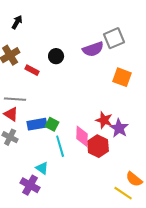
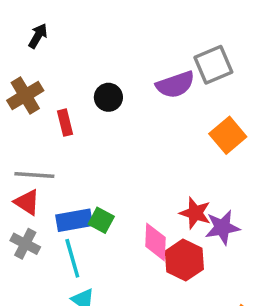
red rectangle: (32, 70) -> (65, 123), turned 48
orange square: (122, 77) -> (228, 135), turned 30
purple star: (119, 128) -> (222, 227), turned 30
cyan line: (60, 146) -> (72, 258), moved

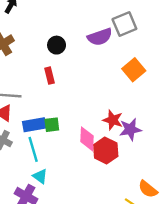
red rectangle: (65, 123) -> (49, 76), moved
green square: (101, 220) -> (52, 125), turned -35

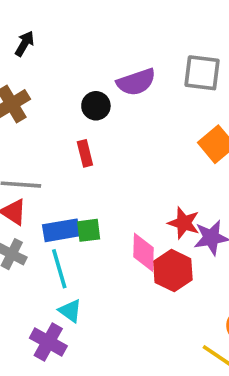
gray square: (124, 24) -> (202, 73), turned 30
purple semicircle: (100, 37) -> (136, 82), moved

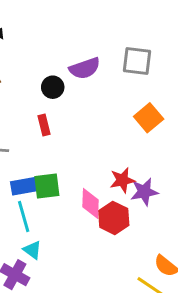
red star: (184, 223) -> (122, 180), turned -30
green square: (89, 230) -> (47, 186), size x1.4

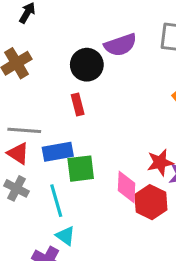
black circle: (53, 87) -> (87, 65), size x1.4
blue rectangle: (25, 186) -> (58, 152), moved

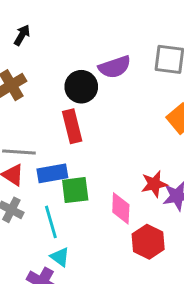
red rectangle: (78, 104) -> (72, 126), size x1.5
red hexagon: (151, 202) -> (148, 242), moved

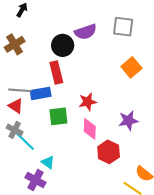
blue rectangle: (52, 173) -> (41, 93), moved
red star: (154, 184) -> (88, 102), moved
cyan line: (51, 222) -> (25, 141), moved, turned -30

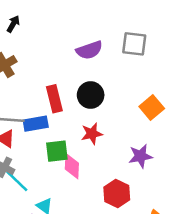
black circle: (63, 45) -> (91, 95), moved
orange square: (131, 67) -> (152, 107), moved
pink diamond: (90, 129) -> (72, 166), moved

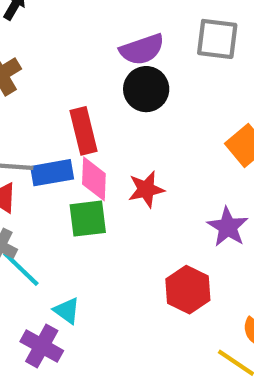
black circle: (91, 95) -> (146, 89), moved
purple star: (140, 156) -> (228, 227), turned -30
pink diamond: (72, 166) -> (94, 179), moved

